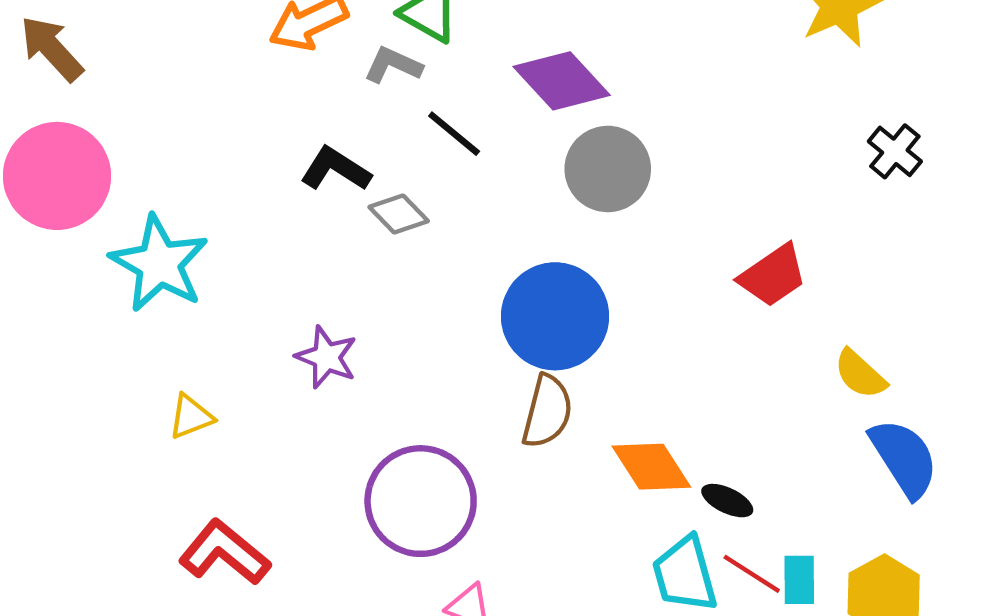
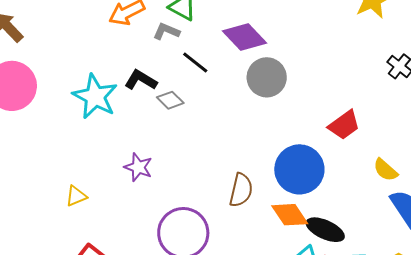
cyan star: (159, 264) -> (95, 96), moved
blue circle: (555, 316) -> (299, 169), moved
black ellipse: (727, 501) -> (325, 230), size x1.6

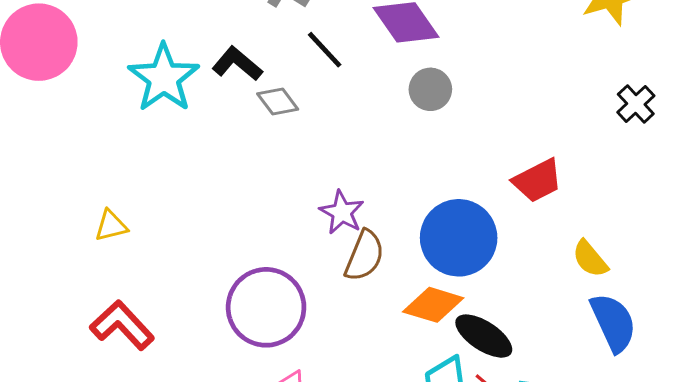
gray circle: (267, 77) -> (430, 89), size x0.7
purple star: (138, 167) -> (342, 212), moved
orange diamond: (290, 215) -> (433, 305), turned -48

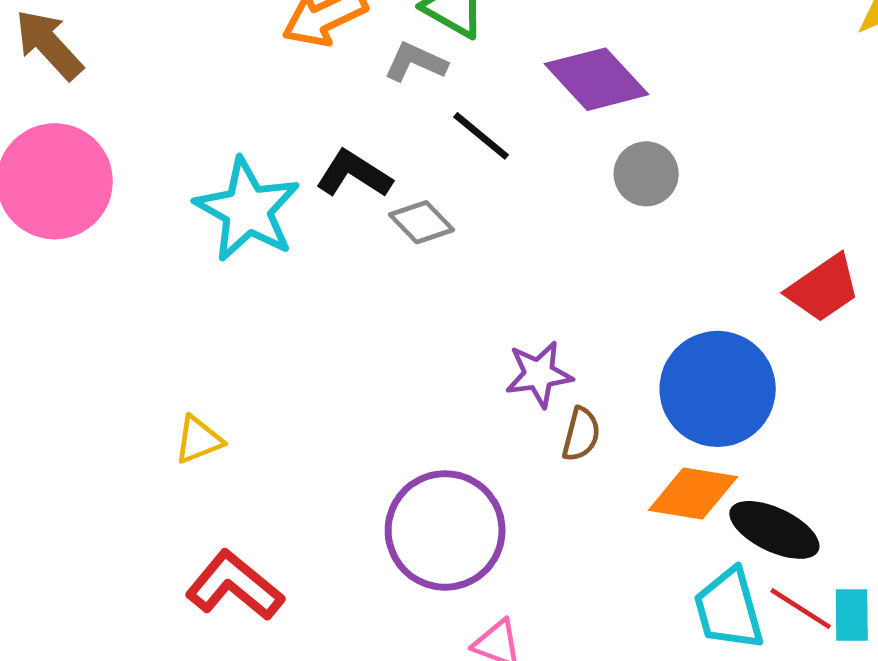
purple star: (342, 212) -> (539, 374), turned -30
brown semicircle: (364, 256) -> (581, 434), size x0.7

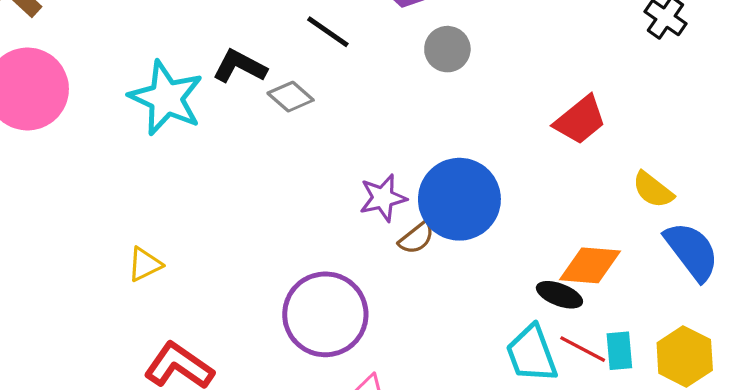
blue circle: (718, 389) -> (459, 199), moved
brown semicircle: (581, 434) -> (416, 238), turned 42
orange diamond: (693, 494) -> (590, 265), moved
black ellipse: (774, 530) -> (559, 295), size x0.7

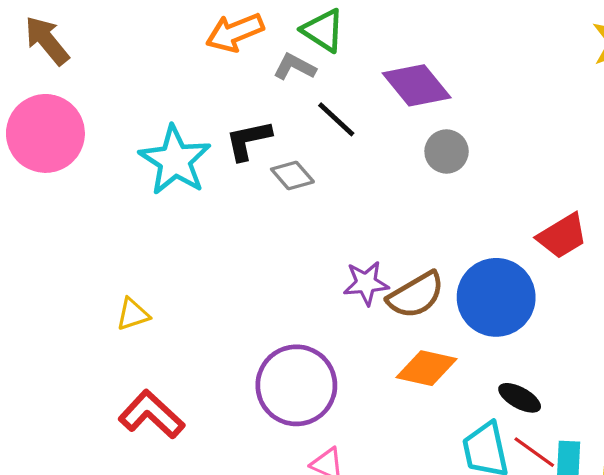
black L-shape: (240, 66) -> (248, 140), turned -48
blue circle: (459, 199) -> (496, 297), moved
brown semicircle: (416, 238) -> (416, 295), moved, size x1.6
orange diamond: (590, 265) -> (426, 368), moved

